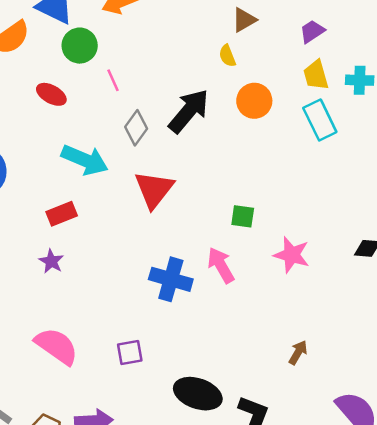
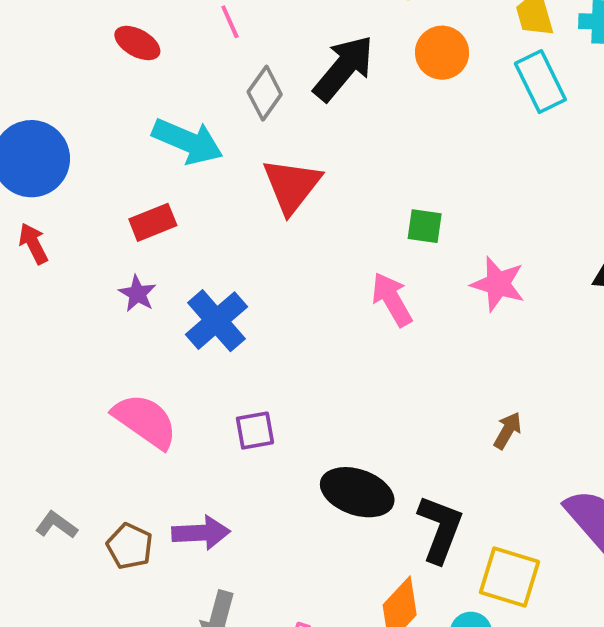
blue cross: (171, 279) -> (216, 321), moved, turned 33

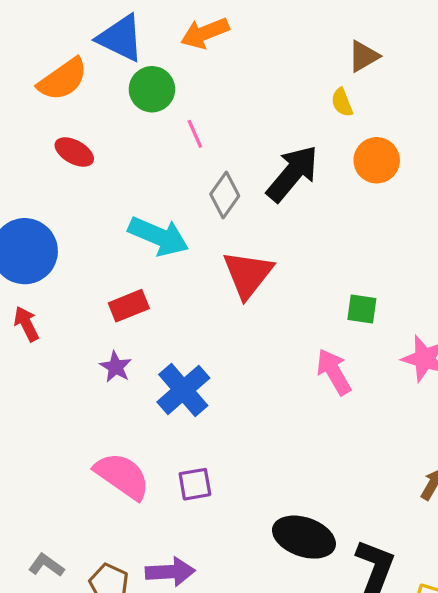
red ellipse: (137, 43) -> (74, 152), moved
purple square: (255, 431) -> (195, 484), moved

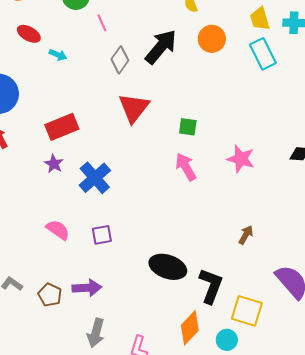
cyan arrow: (159, 236) -> (58, 55), moved, size x0.5
red rectangle: (129, 306) -> (62, 127), size x1.4
green square: (362, 309) -> (188, 127), moved
pink semicircle: (122, 476) -> (58, 230), size x0.7

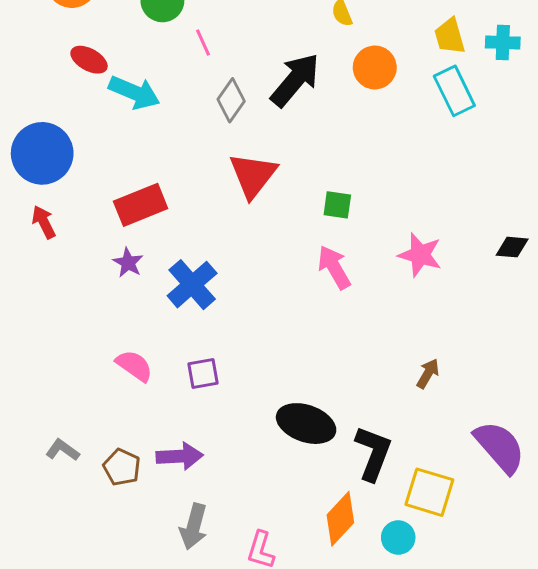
cyan arrow: (58, 55) -> (134, 92), size x1.8

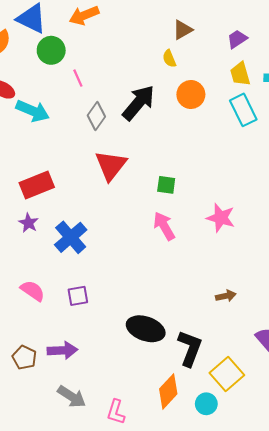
brown arrow: (428, 374) -> (226, 296), turned 48
yellow square: (429, 492) -> (227, 374), turned 32
gray arrow: (194, 527) -> (72, 397), turned -72

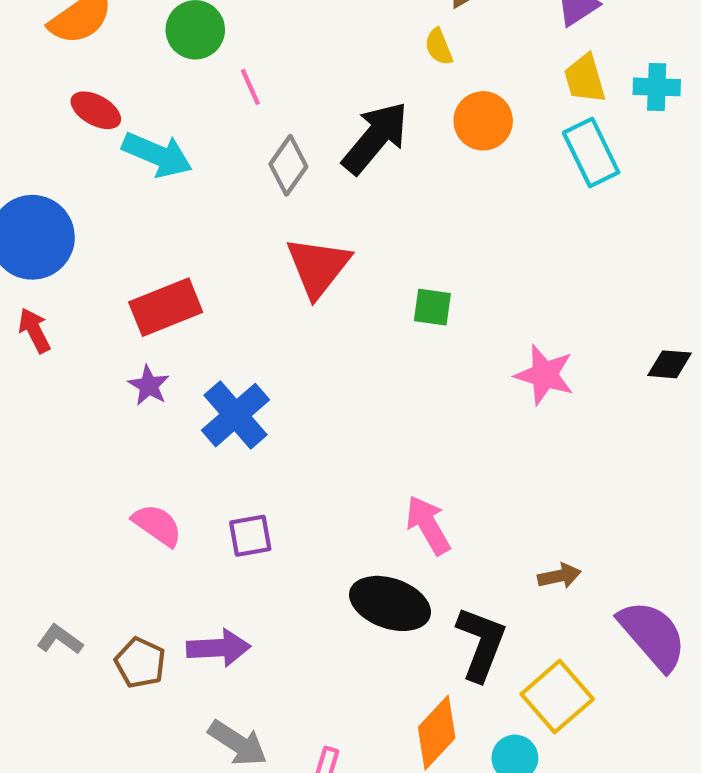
pink arrow: (164, 226) -> (428, 525), moved
brown arrow: (226, 296) -> (559, 576), moved

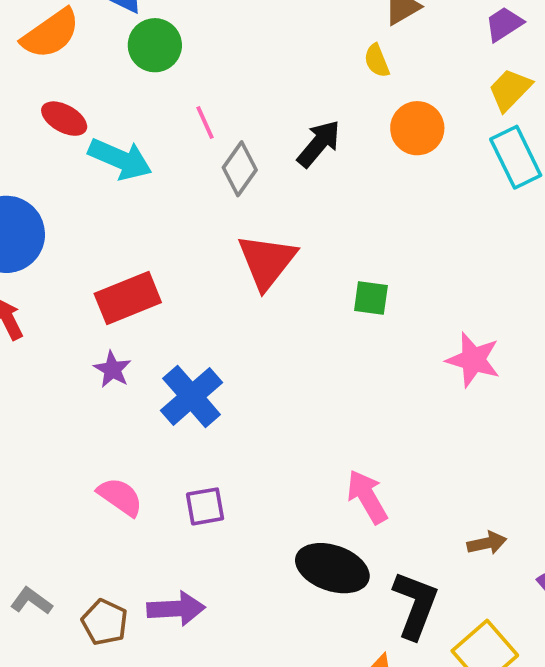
yellow trapezoid: (585, 79) -> (510, 90), turned 60
pink line: (250, 87) -> (205, 122), moved
black arrow: (375, 138) -> (319, 144), size x0.7

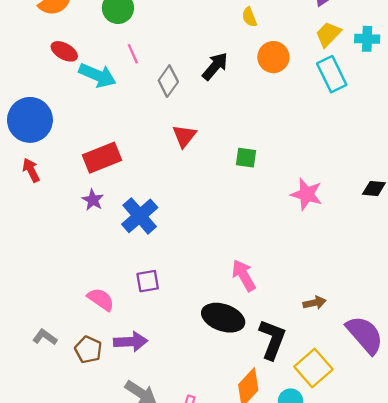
pink line: (205, 122) -> (133, 54), moved
red triangle: (267, 261) -> (184, 136), size x0.7
pink semicircle: (120, 497) -> (101, 299), moved

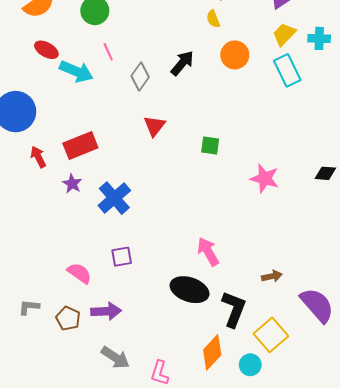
red arrow: (31, 170) -> (38, 157), moved
gray L-shape: (45, 337) -> (29, 307), turned -30

